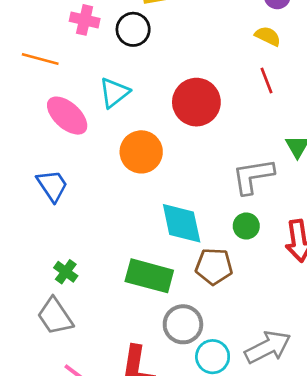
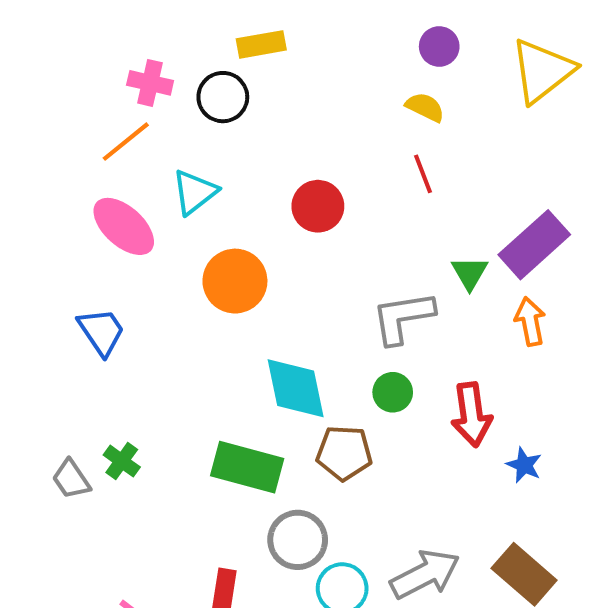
orange line: (40, 59) -> (126, 142), moved, turned -54
red circle: (196, 102) -> (318, 206), size x0.7
gray trapezoid: (55, 316) -> (71, 479), moved, size x0.7

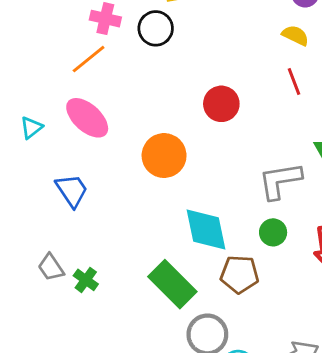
cyan triangle: (195, 192) -> (31, 128), moved, size x0.7
green rectangle: (247, 467) -> (172, 284), turned 30
gray trapezoid: (71, 479) -> (51, 267), moved

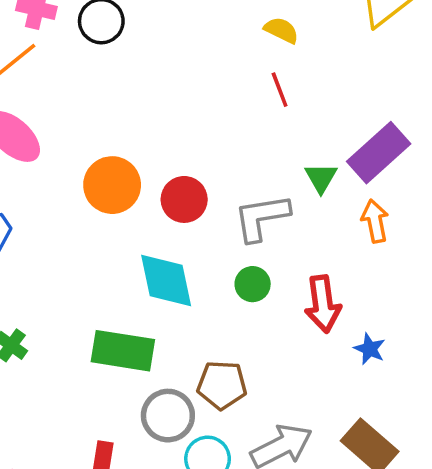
red circle: (221, 104) -> (184, 199), moved
brown pentagon: (240, 274) -> (222, 385), moved
green rectangle: (172, 284) -> (123, 351), turned -36

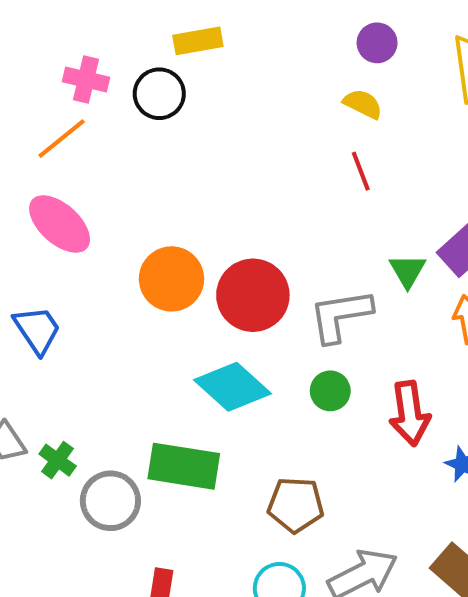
red circle: (184, 199) -> (253, 295), size x1.4
cyan diamond: (166, 280) -> (233, 387), turned -36
gray circle: (168, 416) -> (110, 501), moved

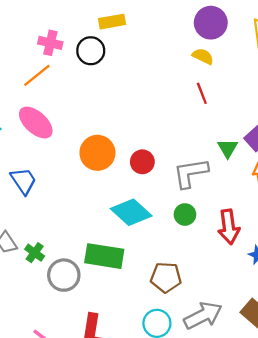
purple circle: (377, 43) -> (211, 23), size x1.5
red circle: (253, 295) -> (142, 162), size x0.6

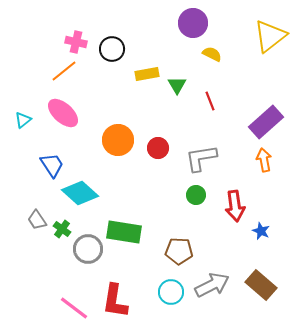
yellow rectangle: (112, 22) -> (147, 74), moved
purple circle: (211, 23) -> (193, 23), moved
red line: (202, 93) -> (210, 101), moved
green triangle: (228, 148) -> (177, 85), moved
cyan diamond: (131, 212) -> (80, 193), moved

